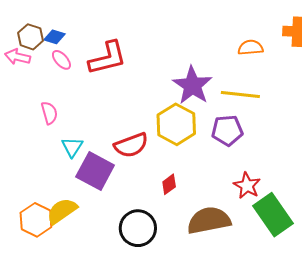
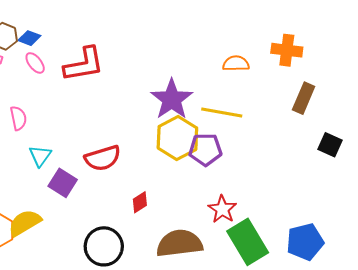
yellow hexagon: (176, 124) -> (177, 138), moved
purple square: (95, 171) -> (63, 183), size x0.7

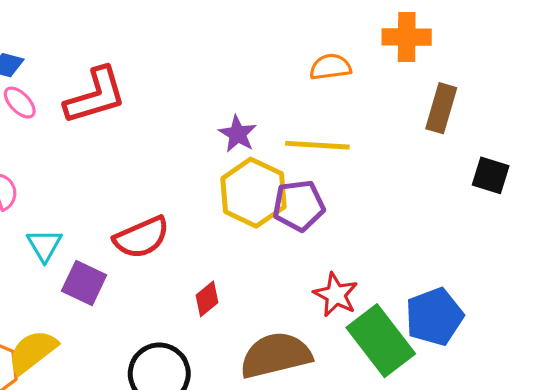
purple star: (172, 99) -> (238, 134), size x0.6
blue pentagon: (305, 242) -> (434, 317), moved

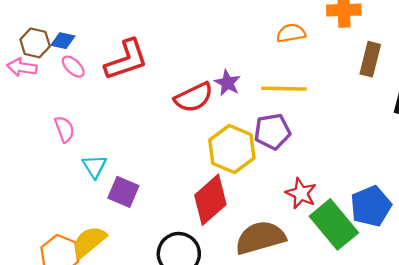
yellow hexagon: (253, 193) -> (232, 149), moved
red semicircle: (141, 237) -> (194, 97), moved
red diamond: (207, 299) -> (210, 200), size x2.0

